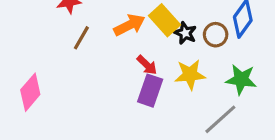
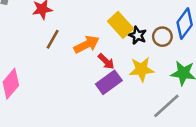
orange arrow: (129, 25) -> (87, 44), moved
purple rectangle: (150, 91) -> (109, 82), turned 35

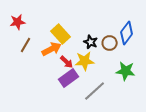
yellow rectangle: (121, 25) -> (61, 34), moved
yellow star: (141, 69) -> (85, 61), moved
gray line: (166, 106) -> (95, 91), moved

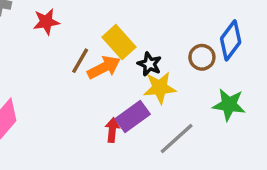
black star: (91, 42) -> (150, 64), moved
brown line: (26, 45) -> (80, 61), moved
red arrow: (67, 62) -> (112, 130), moved, turned -128

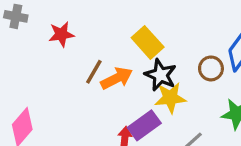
yellow rectangle: (119, 42) -> (148, 42), moved
black star: (150, 64) -> (161, 75), size x1.4

